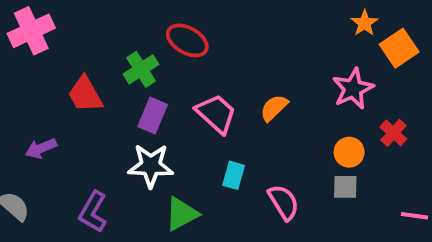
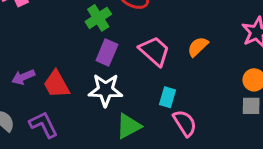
red trapezoid: (85, 94) -> (56, 84), moved
pink semicircle: (284, 202) -> (185, 123), moved
purple L-shape: (93, 212) -> (43, 125), moved, turned 124

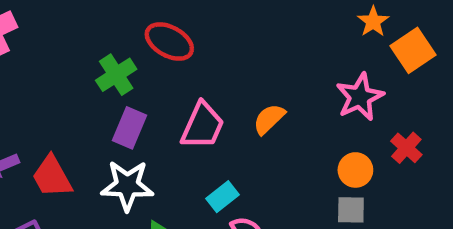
pink trapezoid: (155, 51) -> (203, 126), turned 72
cyan rectangle: (167, 97) -> (223, 197), turned 36

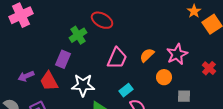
pink star: (360, 97) -> (177, 54), moved
purple rectangle: (129, 128) -> (63, 59), moved
orange circle: (355, 170) -> (164, 77), moved

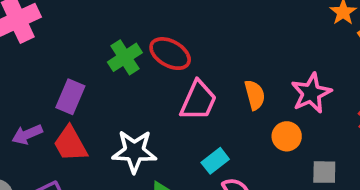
red ellipse: (102, 20) -> (170, 54), moved
orange semicircle: (147, 55) -> (255, 95), turned 119
purple rectangle: (63, 59) -> (70, 97), moved

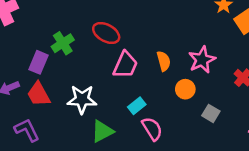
green cross: (125, 57) -> (63, 43), moved
gray square: (324, 172) -> (211, 113), turned 30

